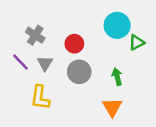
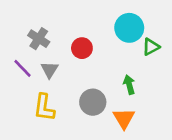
gray circle: (79, 72) -> (93, 102), moved

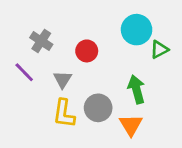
gray triangle: (50, 70) -> (63, 79), moved
green arrow: (129, 85) -> (137, 89), size x1.4
yellow L-shape: (44, 108) -> (64, 114), moved

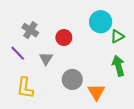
green arrow: (137, 89) -> (118, 66), moved
yellow L-shape: (64, 114) -> (25, 88), moved

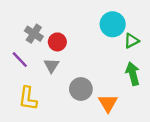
red circle: (64, 37) -> (57, 42), moved

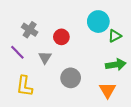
red circle: (57, 42) -> (61, 37), moved
green arrow: (133, 74) -> (116, 65), turned 96
orange triangle: (108, 103) -> (108, 90), moved

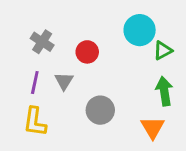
purple line: (17, 52) -> (35, 82), moved, turned 56
green arrow: (116, 65) -> (164, 91), turned -90

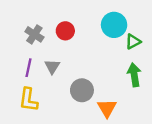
red circle: (87, 52) -> (65, 31), moved
orange triangle: (153, 128) -> (107, 108), moved

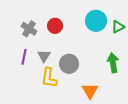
green triangle: (133, 42) -> (118, 27), moved
gray circle: (82, 90) -> (69, 64), moved
yellow L-shape: (28, 100) -> (49, 78), moved

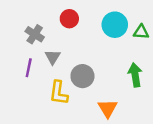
red circle: (55, 26) -> (69, 19), moved
green triangle: (118, 27) -> (141, 32), turned 32
gray triangle: (44, 56) -> (53, 57), moved

